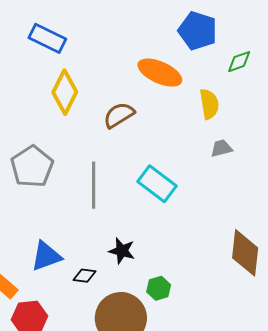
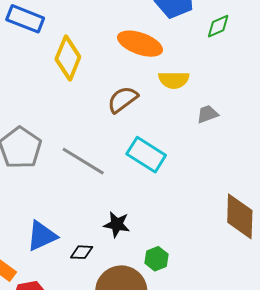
yellow diamond: (65, 92) -> (68, 58), moved
yellow semicircle: (209, 104) -> (174, 80), moved, turned 104
brown semicircle: (119, 115) -> (123, 99), moved
gray line: (94, 185) -> (83, 161), turned -54

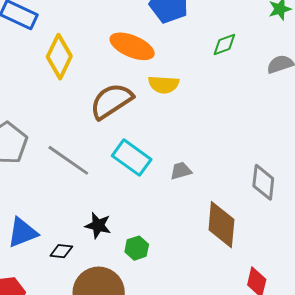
green diamond: (218, 26) -> (224, 44), moved
brown semicircle: (123, 99) -> (111, 101), size x1.4
gray trapezoid: (208, 114) -> (181, 171), moved
green hexagon: (157, 259) -> (137, 248), moved

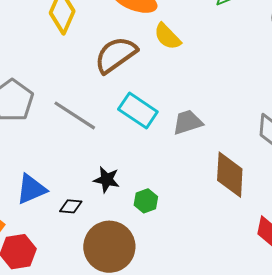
yellow semicircle: (164, 84) -> (167, 37), turned 44
gray trapezoid: (181, 171) -> (188, 122), size x1.4

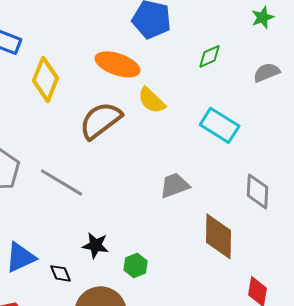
cyan rectangle: (138, 111) -> (220, 125), moved
black diamond: (71, 206) -> (61, 273), turned 65

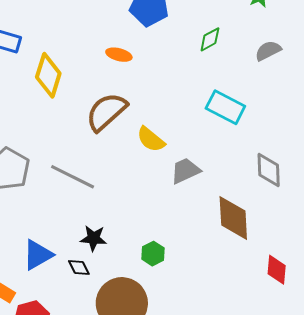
orange ellipse: (118, 64) -> (119, 55), size x0.6
yellow semicircle: (152, 100) -> (151, 139), moved
black star: (96, 245) -> (94, 238), moved

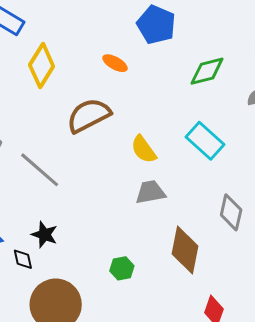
green diamond: (210, 39) -> (207, 71), size x1.4
yellow semicircle: (151, 139) -> (144, 149), moved
green hexagon: (153, 254) -> (122, 268), moved

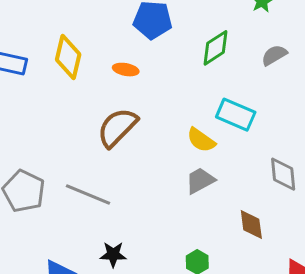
yellow diamond: (42, 66) -> (68, 57), moved
yellow semicircle: (144, 149) -> (201, 140), moved
brown diamond: (185, 250) -> (251, 224), size x0.7

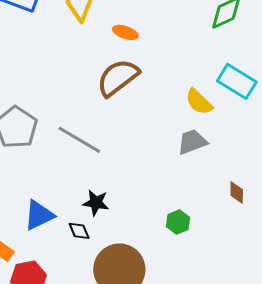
orange ellipse: (126, 70) -> (125, 32), moved
brown diamond: (251, 224) -> (237, 192), size x0.7

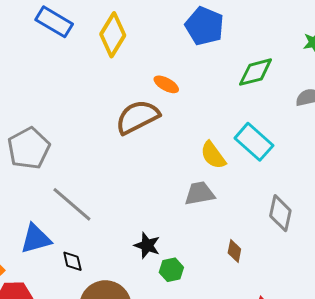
orange ellipse: (125, 32) -> (166, 84), moved
gray line: (79, 140) -> (72, 204), moved
black star: (96, 203) -> (147, 245), moved

